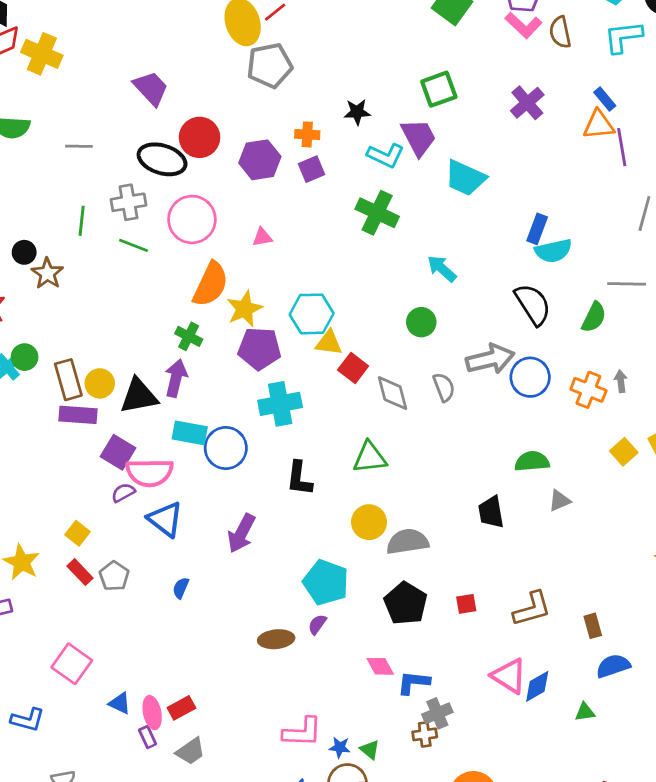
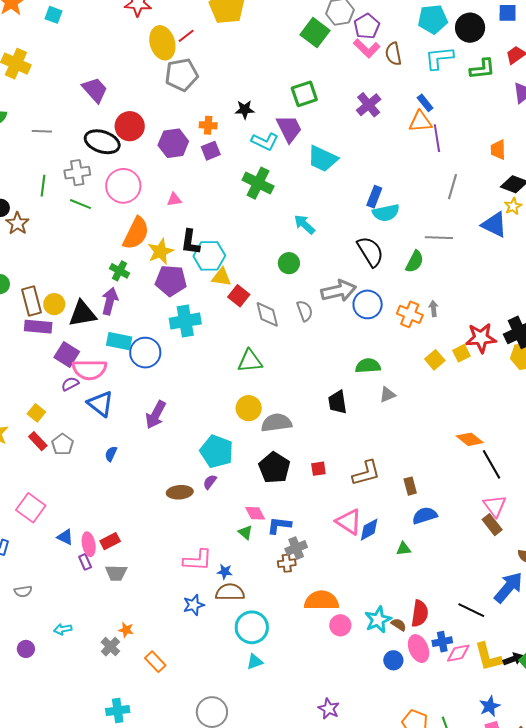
black L-shape: (299, 478) -> (190, 242), moved
green triangle: (370, 750) -> (245, 532), moved
gray trapezoid: (191, 751) -> (116, 573), turned 35

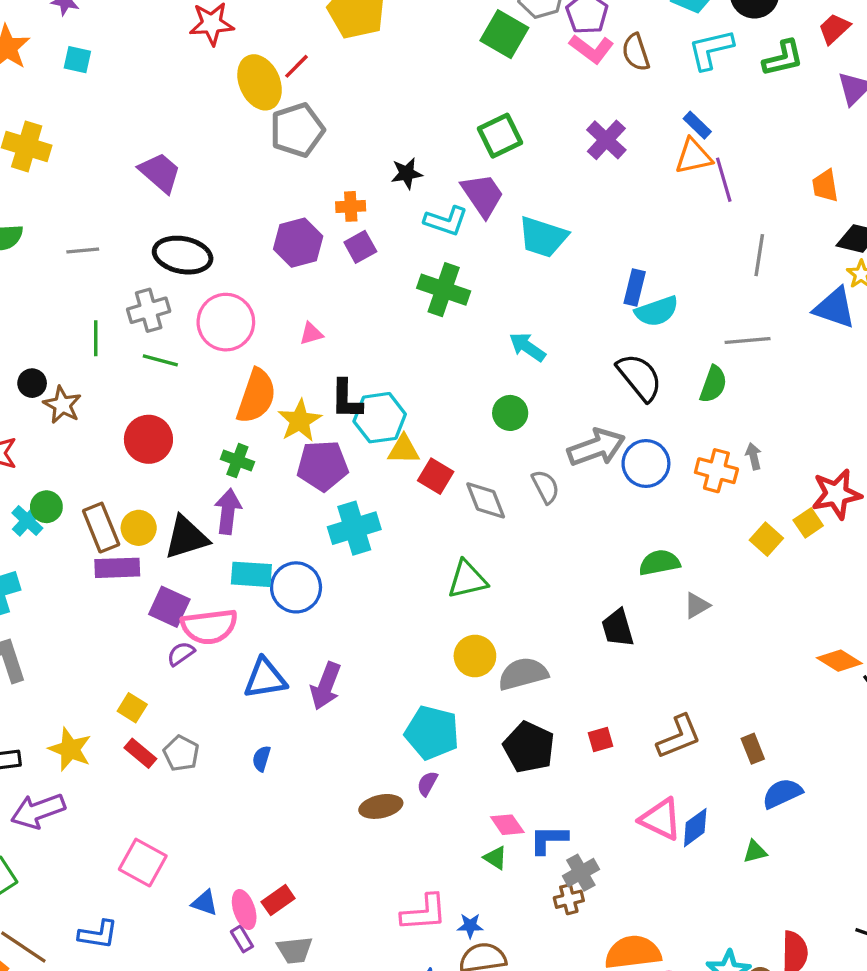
red circle: (130, 126) -> (148, 439), moved
blue triangle: (100, 404) -> (265, 678), moved, turned -40

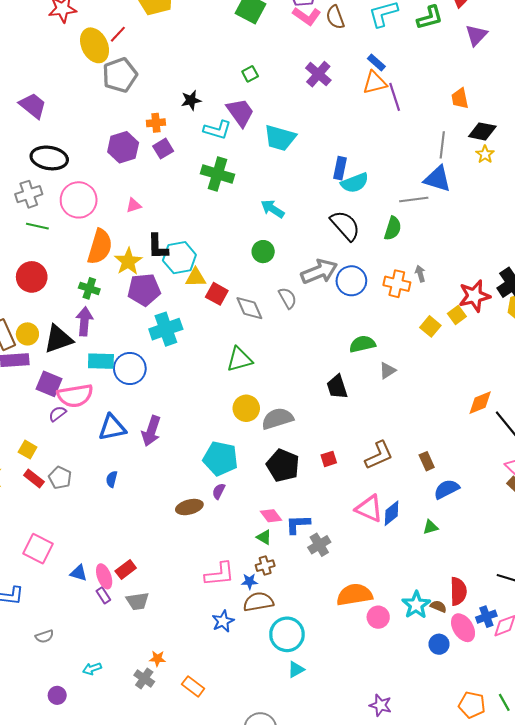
green square: (500, 136) -> (250, 74), size x0.6
gray line: (759, 255) -> (442, 145), moved
blue triangle: (835, 308) -> (437, 179), moved
orange diamond: (839, 661) -> (480, 403), turned -52
brown cross: (569, 899) -> (265, 566), moved

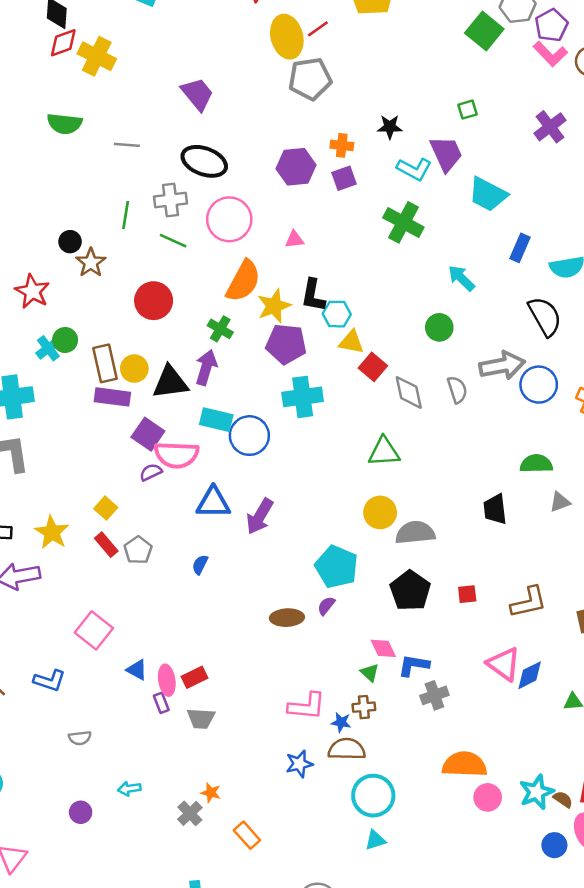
blue rectangle: (340, 168) -> (520, 248), moved
cyan hexagon: (179, 258) -> (337, 314), size x0.7

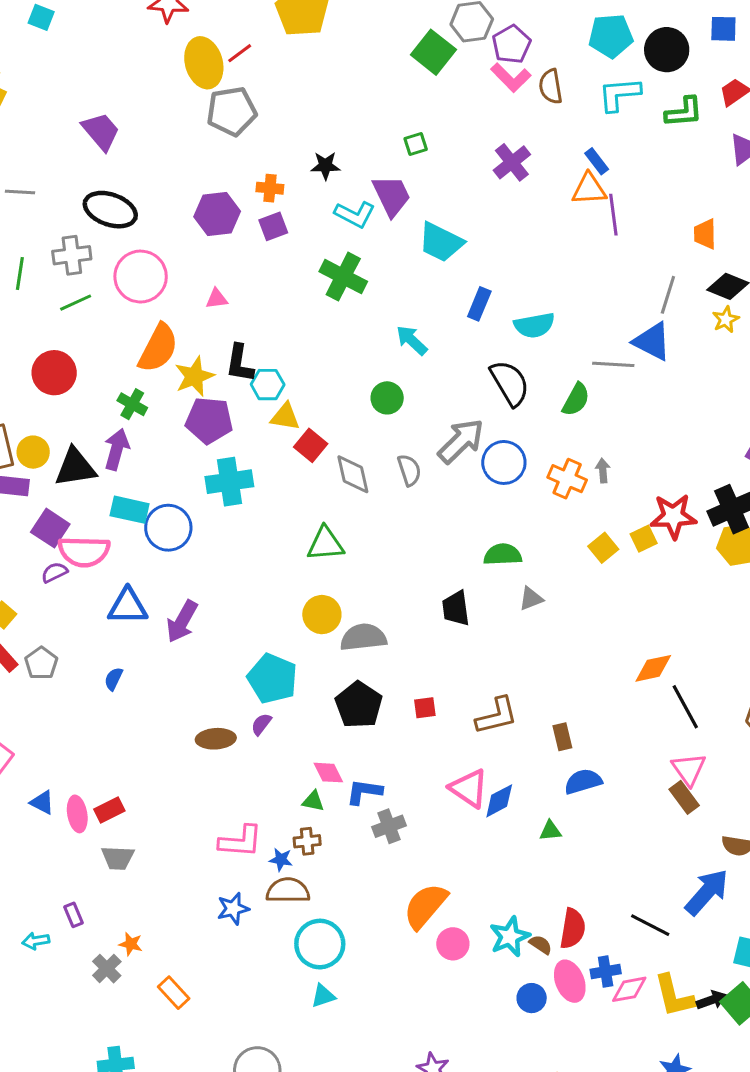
green line: (173, 241) -> (76, 303), turned -48
gray arrow: (502, 365) -> (461, 441), turned -33
green triangle: (370, 673) -> (313, 801), turned -30
purple rectangle: (161, 703) -> (73, 915), moved
orange semicircle: (465, 764) -> (425, 906), turned -51

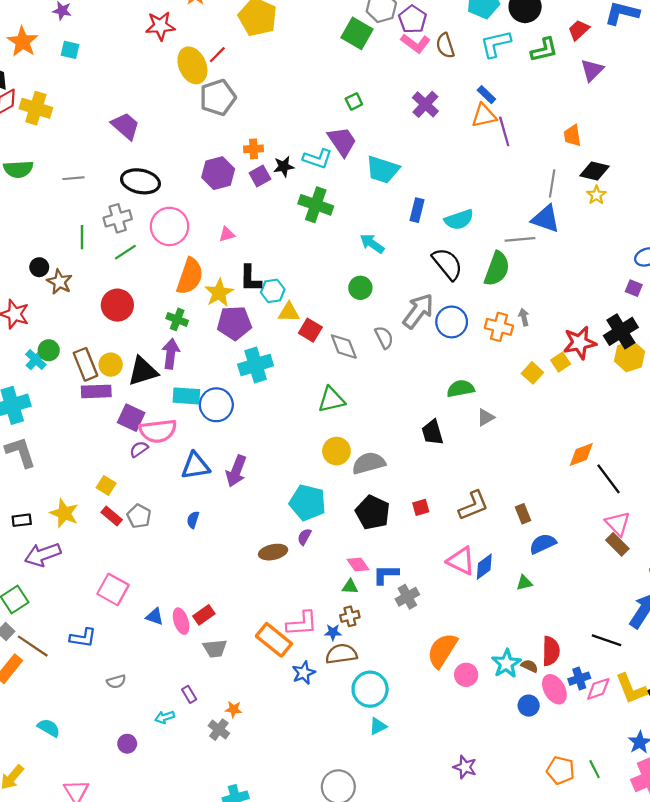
black star: (325, 166) -> (284, 166), moved
green semicircle: (576, 399) -> (497, 269), size x1.4
orange rectangle: (174, 993) -> (274, 640), moved, size x1.5

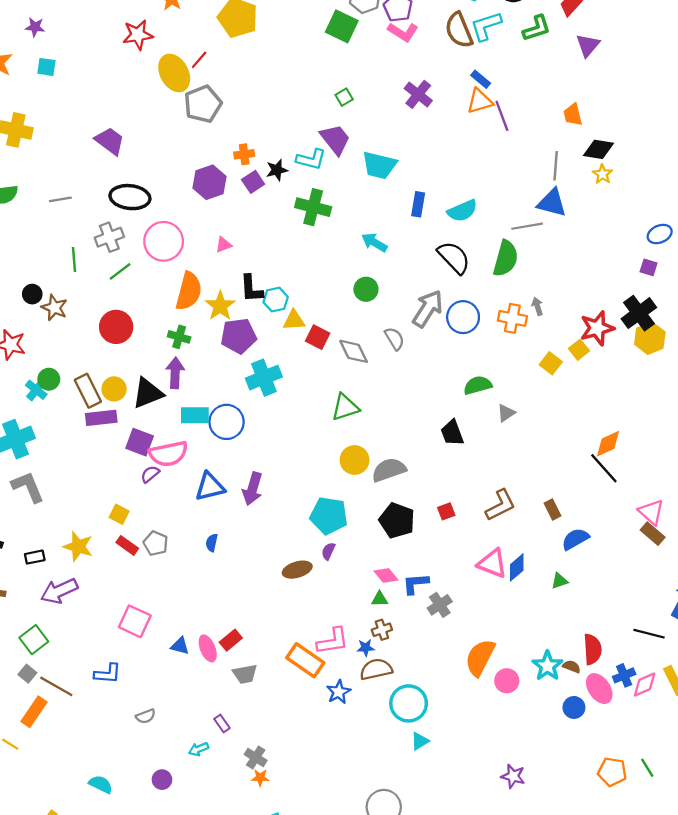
brown semicircle: (445, 46) -> (459, 30), moved, size x1.4
black line: (609, 479) -> (604, 468), moved
orange star: (234, 709) -> (260, 778), moved
cyan semicircle: (49, 728) -> (101, 784), moved

